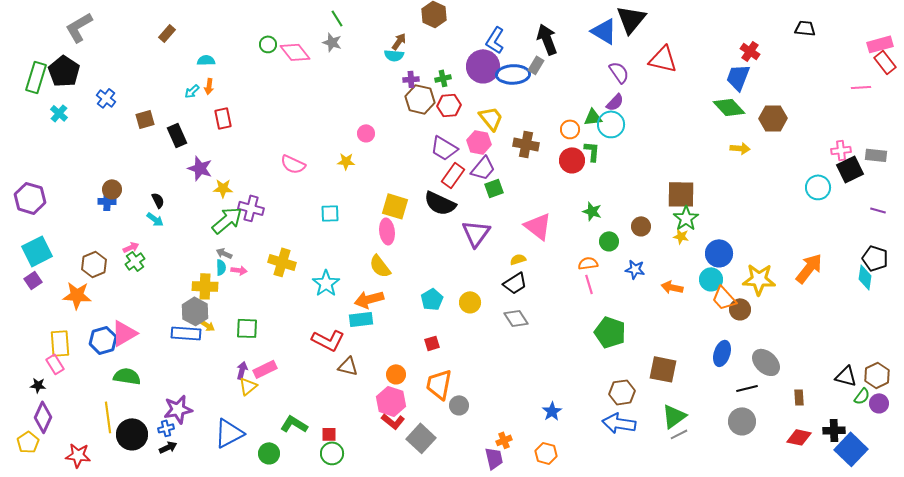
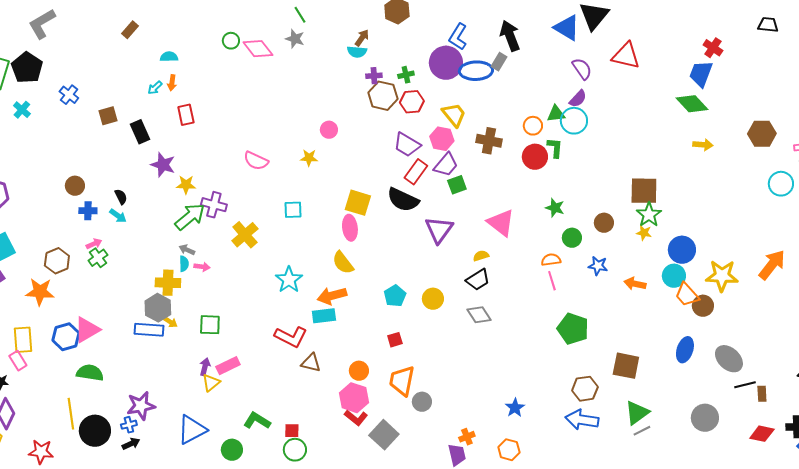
brown hexagon: (773, 118) -> (762, 134), moved
blue cross: (107, 201) -> (88, 211), moved
yellow cross: (282, 262) -> (245, 235), moved, turned 32
black line: (747, 388) -> (745, 385), moved

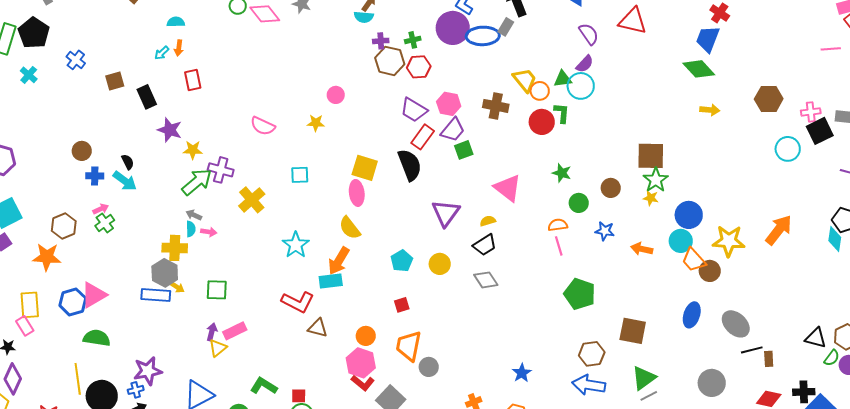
yellow trapezoid: (454, 115) -> (525, 80), moved
black semicircle: (403, 200) -> (410, 165), turned -136
cyan arrow: (118, 216) -> (125, 181), size x1.4
purple triangle: (439, 230) -> (446, 213), moved
orange arrow: (332, 296) -> (339, 261), turned -44

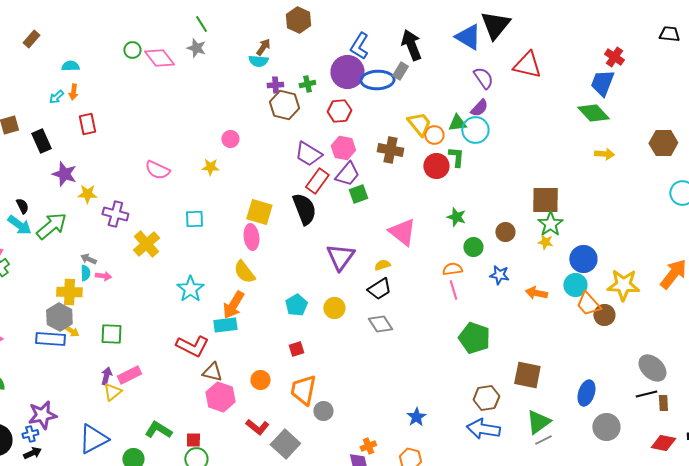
red hexagon: (419, 67) -> (339, 111), moved
green arrow: (197, 182) -> (51, 226), moved
blue ellipse: (692, 315) -> (586, 393), moved
gray ellipse: (736, 324) -> (652, 368), moved
pink hexagon: (361, 363) -> (220, 397), moved

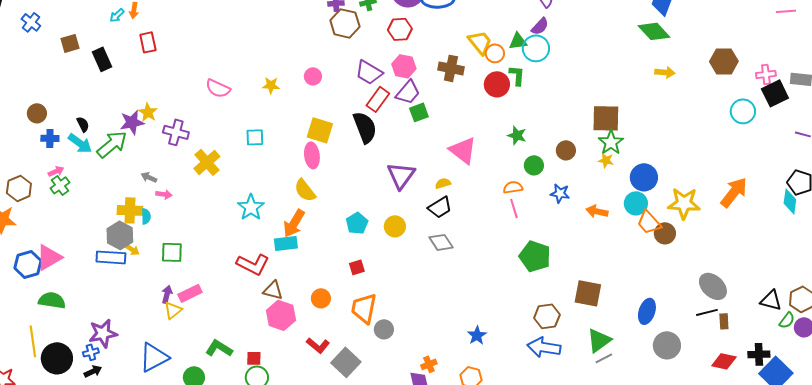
pink circle: (230, 139) -> (313, 76), moved
purple star: (64, 174) -> (132, 122), moved, turned -30
yellow star: (87, 194) -> (148, 112), turned 30
cyan semicircle: (85, 273) -> (146, 216), moved

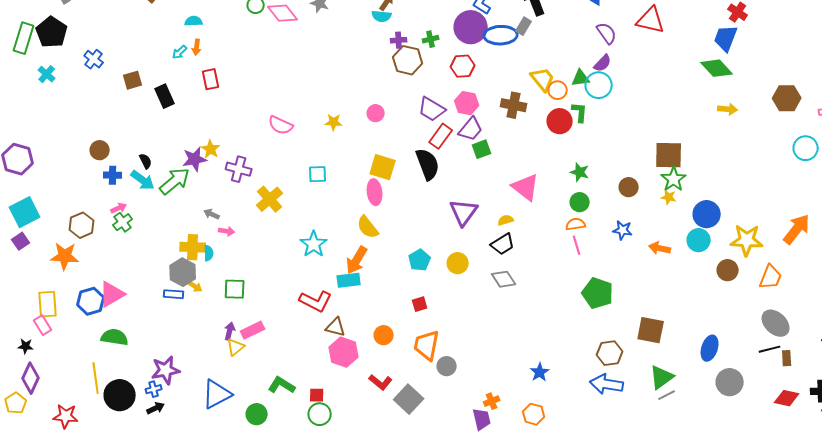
green circle: (534, 165) -> (580, 202), moved
orange trapezoid: (649, 222) -> (771, 277), moved, turned -116
blue rectangle: (111, 257) -> (174, 294), size x0.7

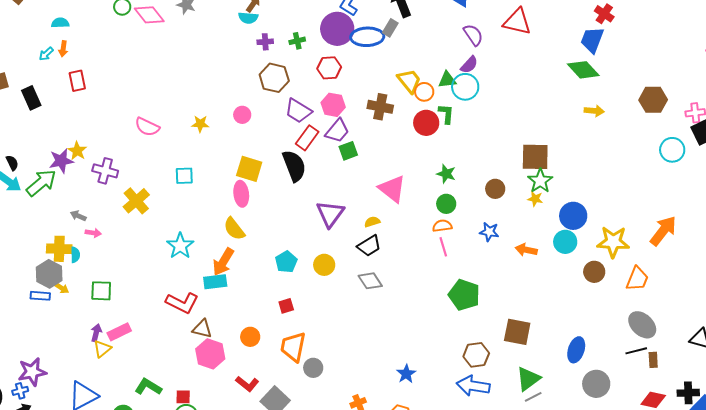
brown hexagon: (408, 60) -> (274, 78), moved

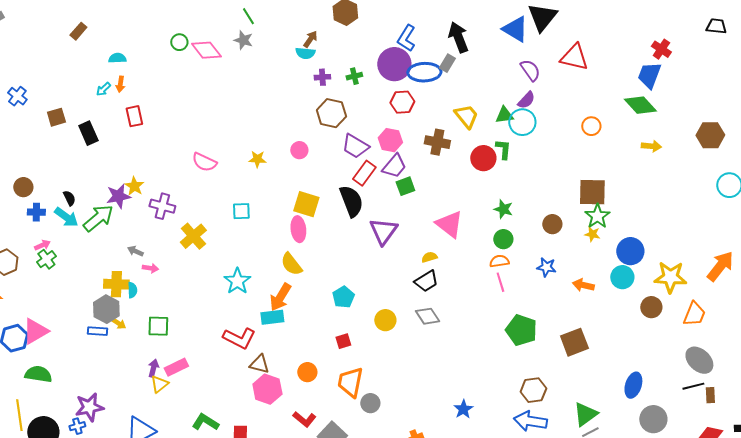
red hexagon: (329, 68) -> (402, 102), moved
orange circle: (424, 92) -> (591, 126), moved
purple triangle: (330, 214) -> (383, 231), moved
yellow circle: (324, 265) -> (385, 320), moved
brown square: (517, 332) -> (574, 342), moved, turned -32

